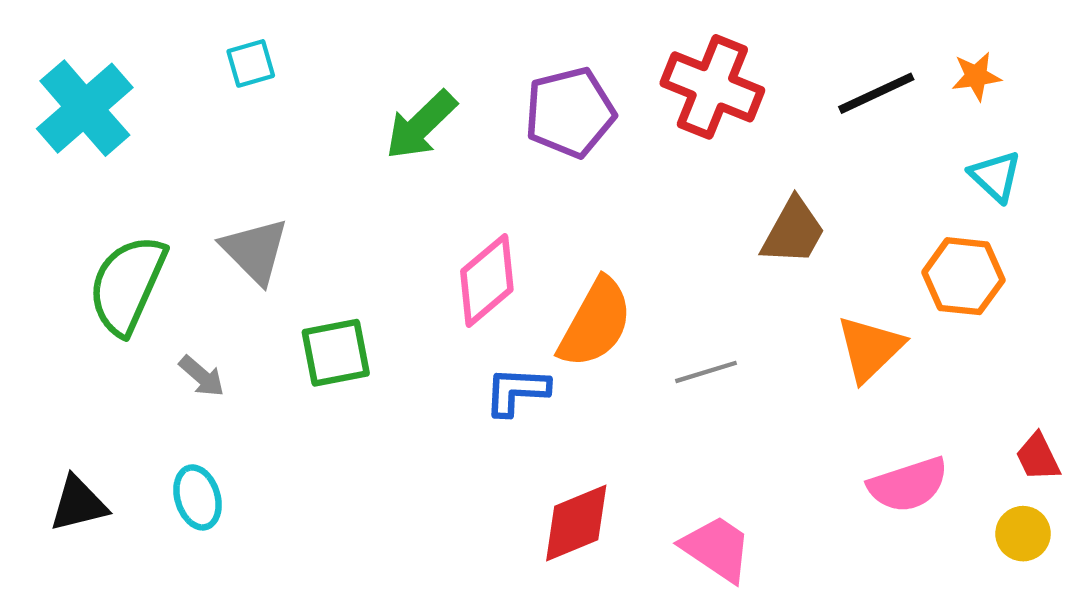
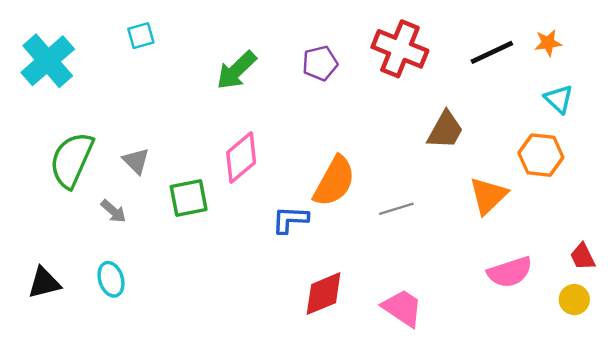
purple pentagon: (570, 112) -> (320, 63), size x0.7
gray triangle: (255, 251) -> (136, 161), moved, size x0.7
pink diamond: (487, 280) -> (241, 157), moved

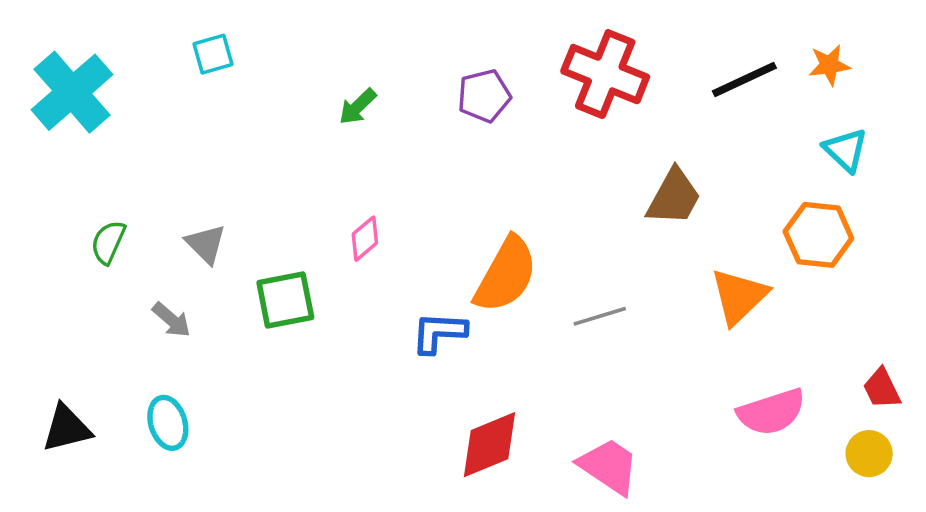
green arrow: (236, 70) -> (358, 107), size x0.6
pink diamond: (241, 157) -> (365, 239), size x0.6
green semicircle: (72, 160) -> (108, 242), size x0.5

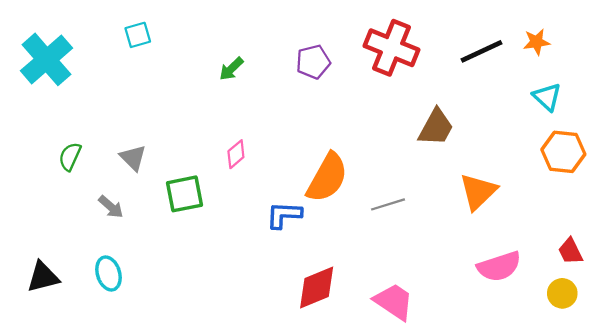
orange hexagon: (818, 235) -> (563, 152), moved

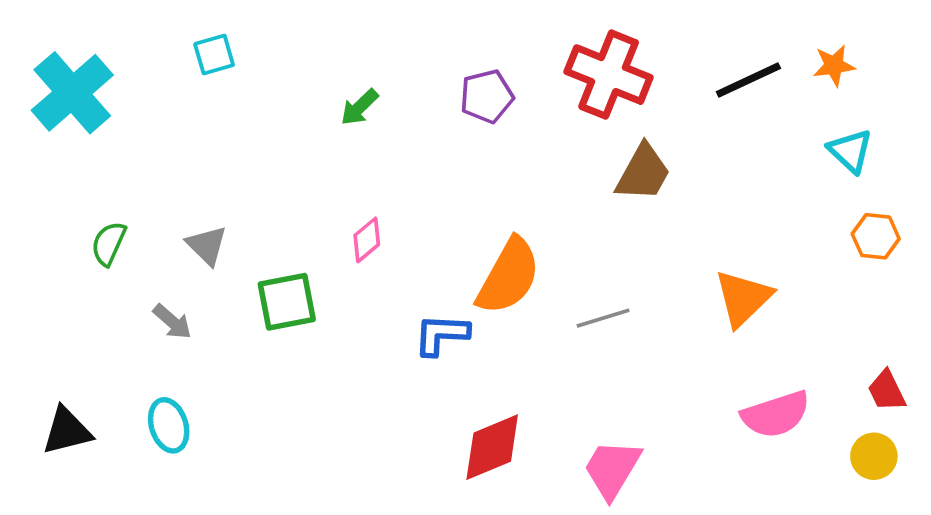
brown trapezoid: (436, 127) -> (643, 173), moved
orange hexagon: (563, 152) -> (876, 236), size x0.7
pink trapezoid: (394, 302) -> (612, 469), turned -93

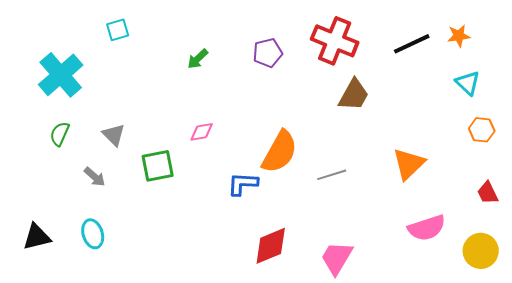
cyan cross: (72, 93) -> (61, 75), moved
pink diamond: (367, 240) -> (202, 132), turned 30
red trapezoid: (887, 391) -> (488, 193), moved
yellow circle: (874, 456) -> (481, 251), size x1.4

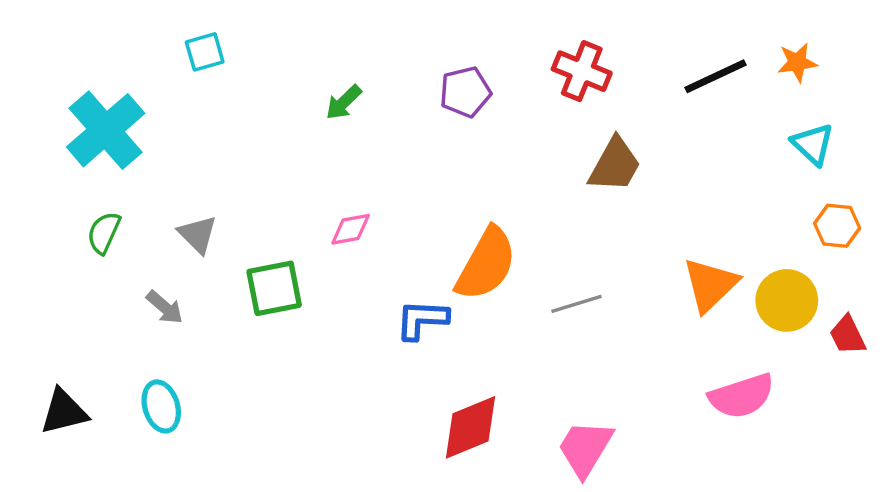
red cross: (335, 41) -> (582, 71), size x0.7
yellow circle: (481, 251) -> (787, 300), moved

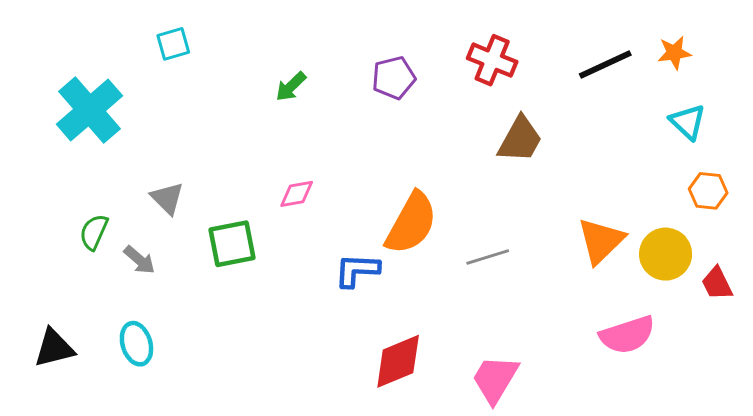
green semicircle: (104, 233) -> (94, 232), moved

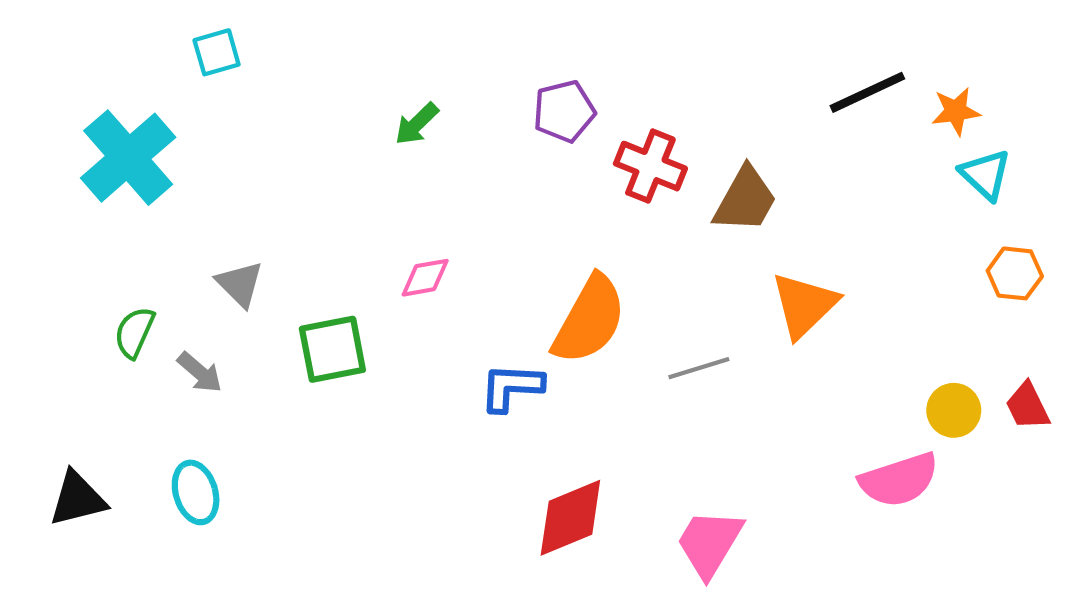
cyan square: (173, 44) -> (217, 52), moved
orange star: (674, 53) -> (956, 111), moved
red cross: (492, 60) -> (650, 166), moved
orange triangle: (601, 241) -> (804, 305), moved
yellow circle: (666, 254) -> (954, 410), moved, size x0.7

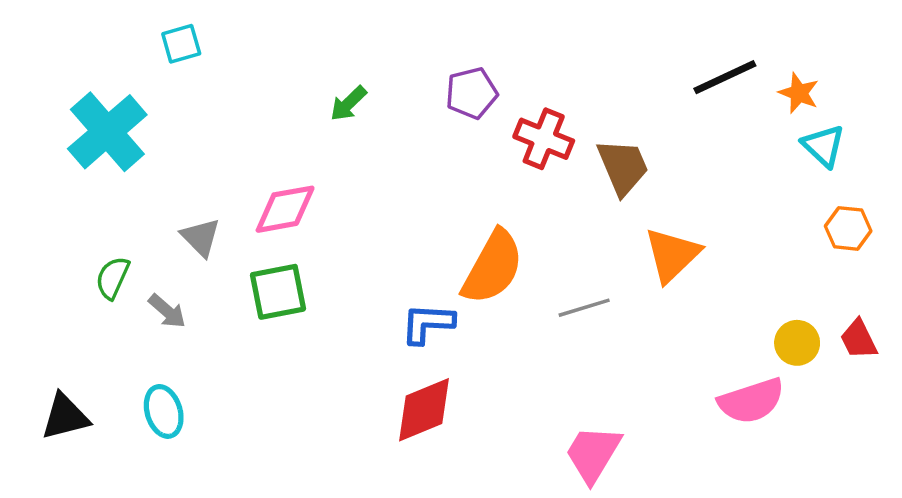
orange star: (956, 111) -> (799, 93), turned 30
brown trapezoid: (745, 200) -> (623, 167), turned -52
pink diamond: (425, 278) -> (285, 209), moved, size x1.5
red diamond: (570, 518) -> (424, 410), moved

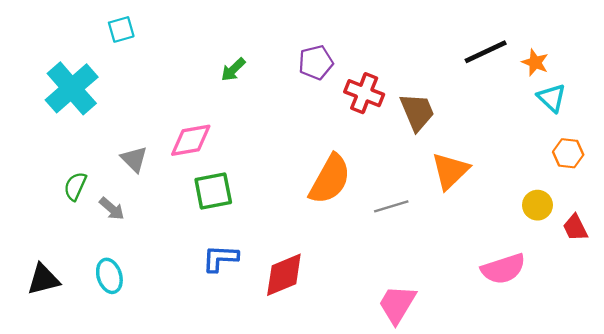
green square: (278, 292) -> (213, 191), moved
blue L-shape: (428, 323) -> (220, 258), moved
yellow circle: (797, 343) -> (537, 205), moved

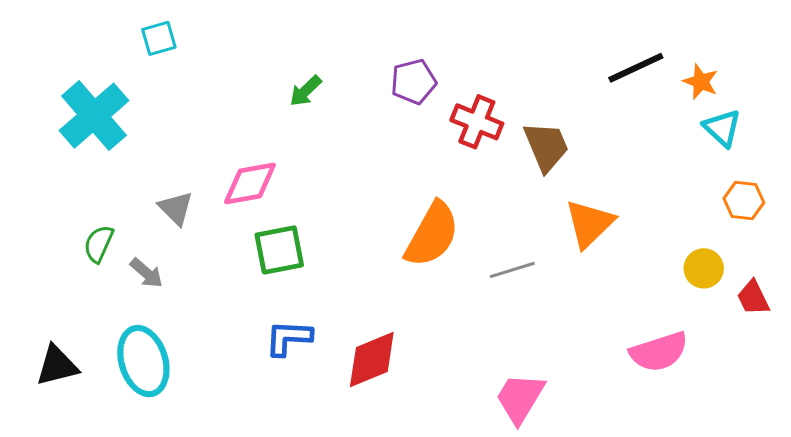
cyan ellipse: (109, 276) -> (143, 361), size x1.5

